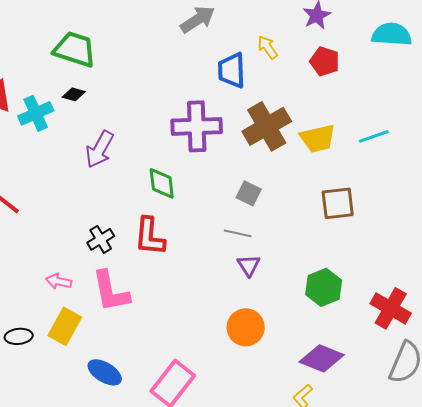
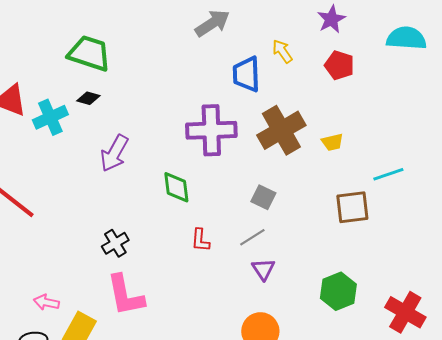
cyan line: (374, 136) -> (388, 174), moved
yellow trapezoid: (318, 138) -> (332, 142), size x0.6
gray line: (238, 233) -> (252, 237), turned -44
red L-shape: (150, 236) -> (200, 240), moved, size x0.6
pink arrow: (59, 281) -> (46, 302), moved

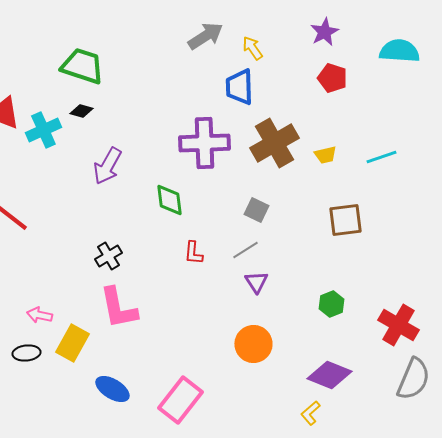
yellow arrow: (282, 51) -> (252, 48), moved
cyan line: (388, 174) -> (381, 157), moved
green hexagon: (338, 291) -> (331, 304), size x0.7

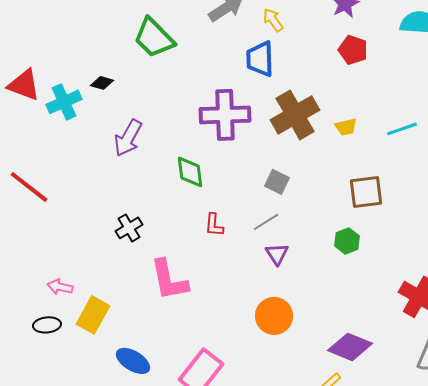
green trapezoid: (82, 66) -> (154, 38), moved, turned -153
green hexagon: (331, 304) -> (347, 241), moved
pink L-shape: (118, 308) -> (169, 280), moved

